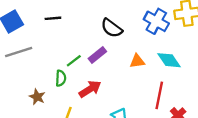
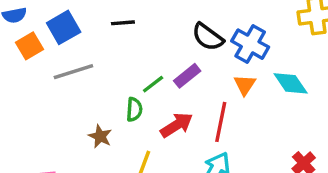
blue cross: (156, 21) -> (250, 44), moved
orange triangle: (137, 61) -> (245, 85), turned -49
red line: (159, 95) -> (221, 122), moved

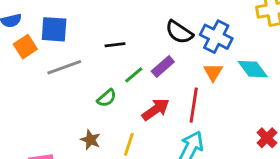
black line: (123, 23) -> (115, 45), moved
blue square: (64, 27) -> (54, 29), turned 36
green semicircle: (134, 109) -> (107, 98), moved, turned 48
brown star: (100, 136) -> (91, 140), moved

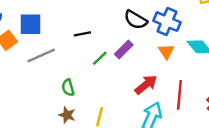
green semicircle: (107, 98) -> (68, 88), moved, turned 119
red line: (194, 105) -> (179, 95), moved
red arrow: (156, 109) -> (146, 85), moved

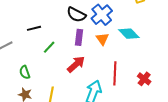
blue cross: (167, 22) -> (102, 15), turned 30
purple rectangle: (124, 50) -> (79, 37), moved, turned -35
red arrow: (146, 85) -> (76, 64), moved

